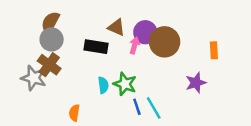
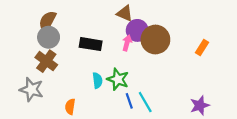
brown triangle: (116, 27) -> (125, 13), moved
orange rectangle: (214, 50) -> (202, 47), turned 35
gray star: (34, 78) -> (32, 90), moved
purple star: (196, 83) -> (200, 105), moved

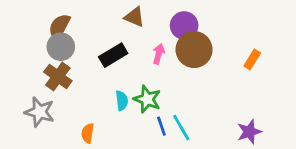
brown triangle: (125, 13) -> (134, 17), moved
purple circle: (137, 30) -> (184, 25), moved
black rectangle: (91, 44) -> (113, 55), turned -40

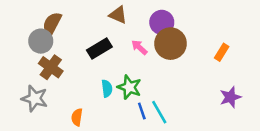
gray circle: (61, 47) -> (41, 41), moved
pink arrow: (159, 54) -> (139, 47), turned -63
purple star: (249, 132) -> (230, 97), moved

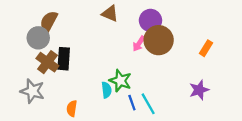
pink arrow: (139, 47) -> (139, 44), moved, turned -98
black rectangle: (99, 49) -> (64, 59), moved, turned -55
cyan semicircle: (107, 88) -> (106, 90), moved
purple star: (230, 97) -> (199, 90), moved

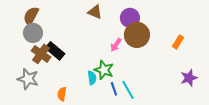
brown semicircle: (49, 22) -> (31, 16), moved
pink arrow: (139, 44) -> (116, 45), moved
black rectangle: (64, 59) -> (55, 51), turned -54
purple star: (199, 90) -> (189, 78), moved

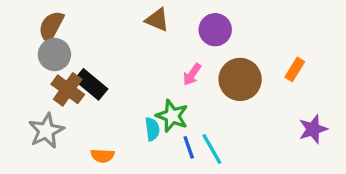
brown circle: (137, 35) -> (240, 79), moved
gray star: (28, 79) -> (46, 131), turned 30
orange semicircle: (62, 94) -> (103, 156), turned -96

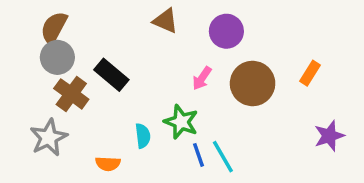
black rectangle: (91, 84) -> (111, 75), moved
cyan semicircle: (152, 129) -> (143, 136), moved

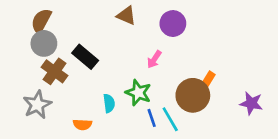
orange rectangle: (310, 73) -> (207, 81), moved
brown circle: (253, 84) -> (193, 95), moved
purple star: (329, 136) -> (251, 103), turned 30

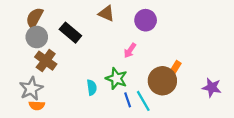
black rectangle: (85, 57) -> (70, 33), moved
orange semicircle: (82, 125) -> (37, 105), moved

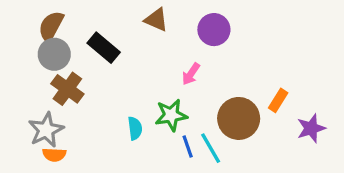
orange rectangle: (175, 68) -> (278, 100), moved
green star: (116, 79) -> (171, 115), turned -30
purple star: (212, 88) -> (311, 128), turned -30

